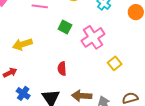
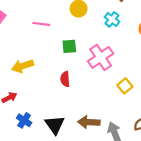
green square: (65, 27) -> (69, 46), turned -32
red semicircle: (62, 69) -> (65, 79), moved

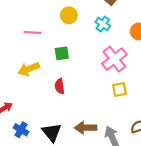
pink cross: (101, 57) -> (114, 59), moved
yellow arrow: (23, 66) -> (29, 69), moved
yellow square: (125, 86) -> (120, 90), turned 32

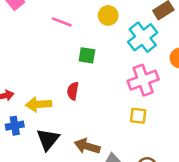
cyan cross: (103, 24) -> (143, 37), size x1.6
yellow arrow: (29, 69) -> (39, 104), moved
blue cross: (21, 130) -> (15, 126), turned 32

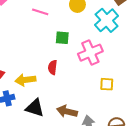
pink cross: (143, 80) -> (90, 53), moved
black triangle: (48, 139) -> (35, 108), turned -48

